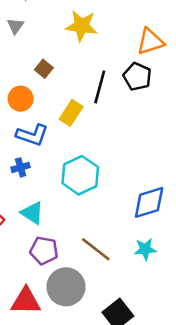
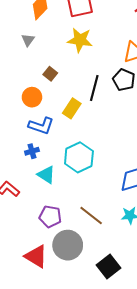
cyan triangle: (32, 213) -> (46, 175), moved
red triangle: (26, 301) -> (36, 256), turned 30

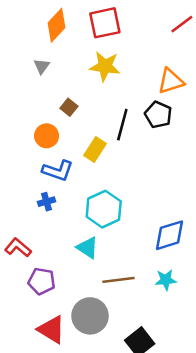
cyan triangle: (46, 175) -> (88, 248), moved
brown line: (91, 216) -> (119, 280), turned -45
purple pentagon: (50, 217) -> (42, 281), moved

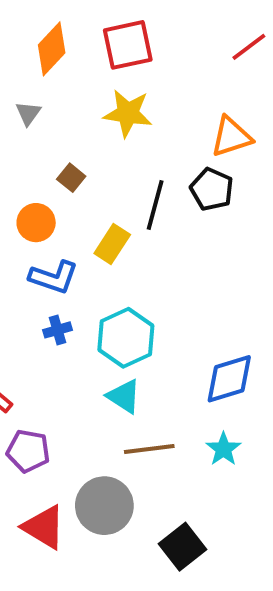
blue cross: (47, 202) -> (58, 330), moved
cyan triangle: (88, 248) -> (124, 396), moved
cyan star: (166, 280) -> (223, 449), turned -30

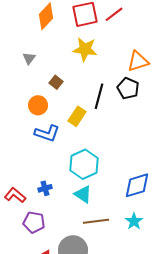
red line: (249, 47) -> (114, 14), moved
gray triangle: (28, 113) -> (29, 58), moved
blue cross: (58, 330) -> (45, 188), moved

